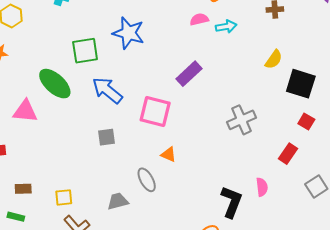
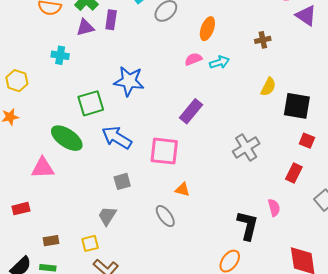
gray trapezoid: (118, 201) -> (107, 216), moved, turned -35

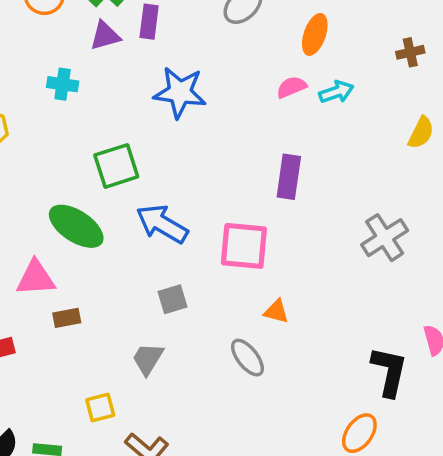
blue star: (129, 81) -> (180, 92), moved
purple rectangle: (191, 111) -> (289, 177), turned -30
brown rectangle: (51, 241) -> (67, 318), moved
yellow square: (90, 243) -> (100, 407), moved

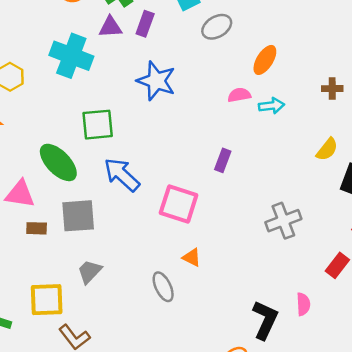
cyan cross: (63, 84) -> (71, 56), size x1.8
purple rectangle: (289, 177) -> (223, 160), size x0.7
gray square: (172, 299) -> (78, 216), moved, size x1.6
yellow square: (100, 407) -> (47, 300), size x1.6

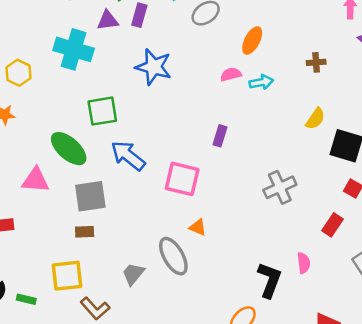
brown rectangle: (37, 228) -> (85, 232), moved
gray trapezoid: (90, 272) -> (133, 274), moved
gray ellipse: (163, 287) -> (173, 256), size x1.4

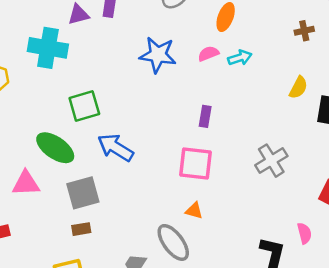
brown cross: (316, 62) -> (304, 31), moved
blue star: (154, 67) -> (158, 55), moved
pink square: (182, 179) -> (195, 164), moved

